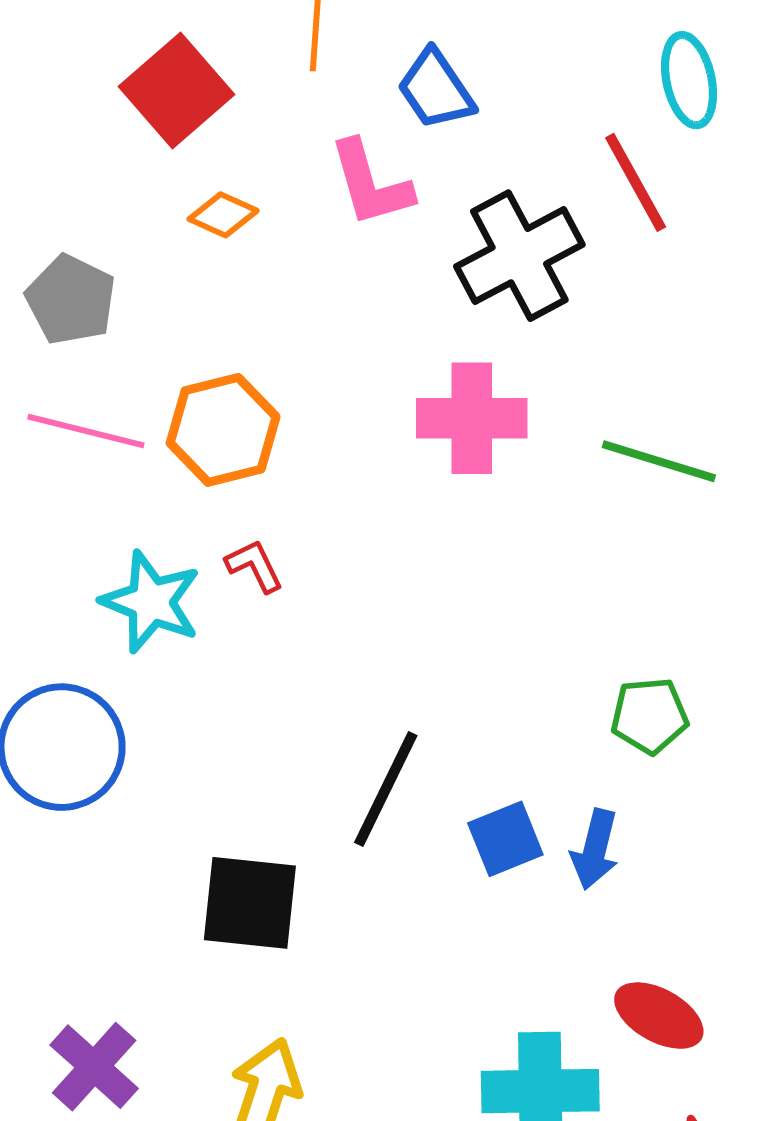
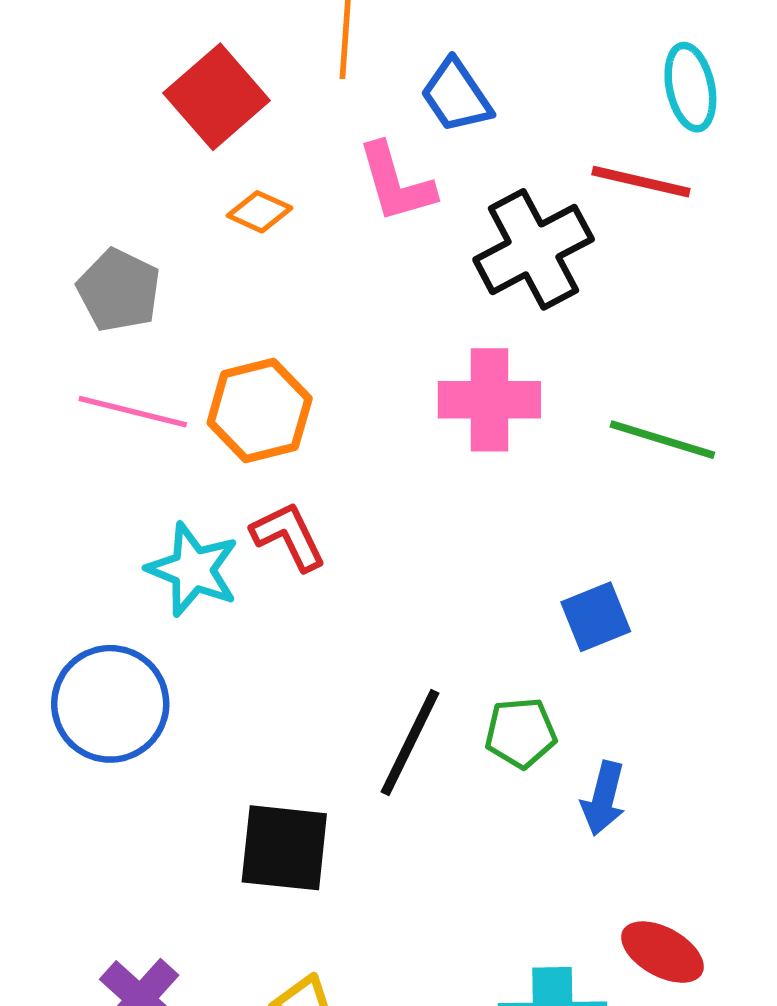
red line: (636, 182) -> (641, 182), turned -48
red L-shape: (254, 566) -> (289, 536), size x1.4
green pentagon: (650, 716) -> (521, 733), moved
blue square: (505, 839) -> (596, 617), moved

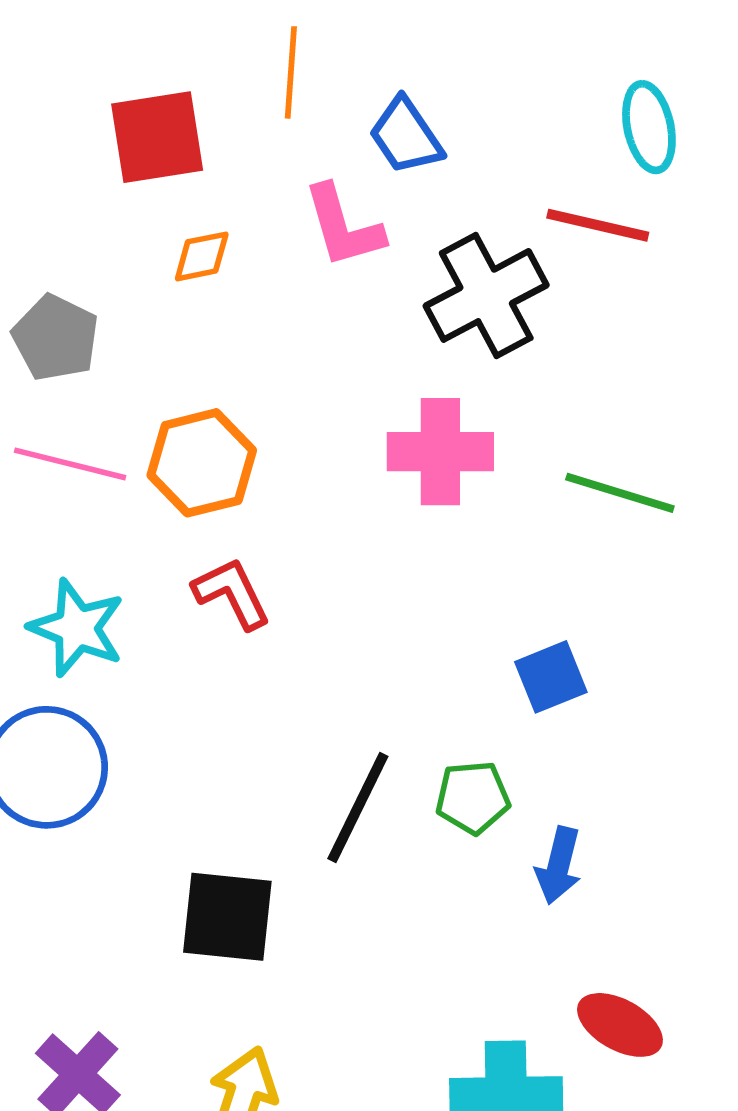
red square: (217, 97) -> (157, 137), turned 32
orange diamond: (260, 212) -> (202, 256), turned -36
cyan star: (193, 570) -> (77, 628), moved

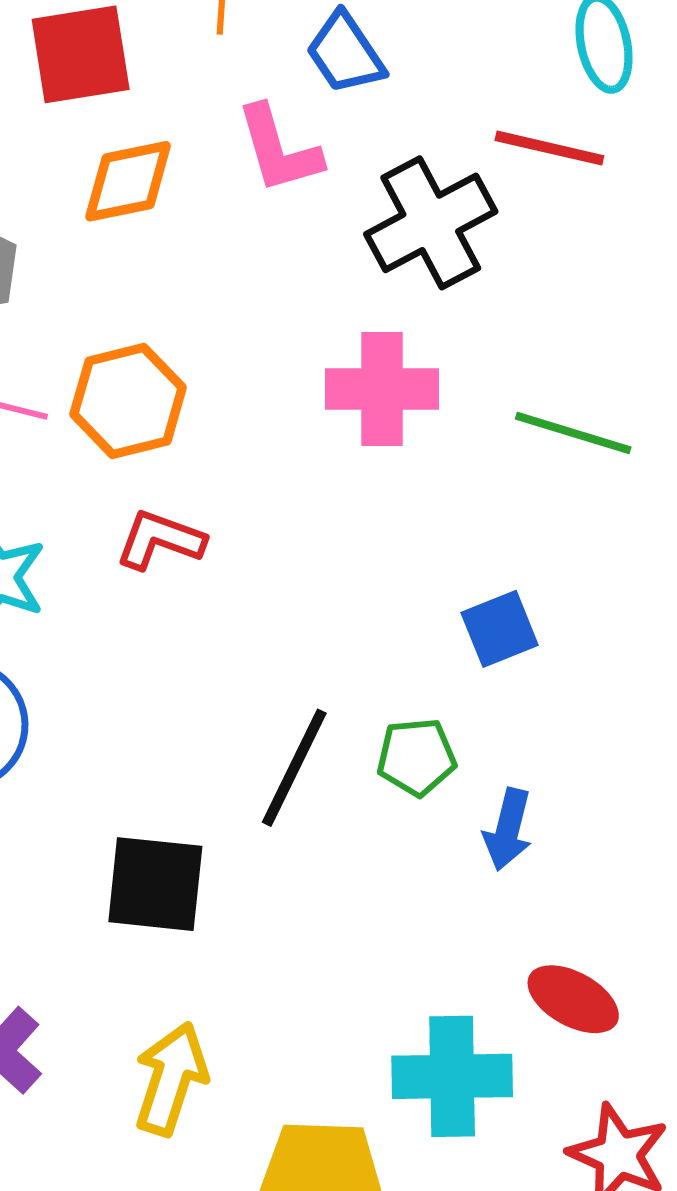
orange diamond: (202, 256) -> (128, 181), size x1.5
red L-shape: (232, 593) -> (160, 540), turned -44

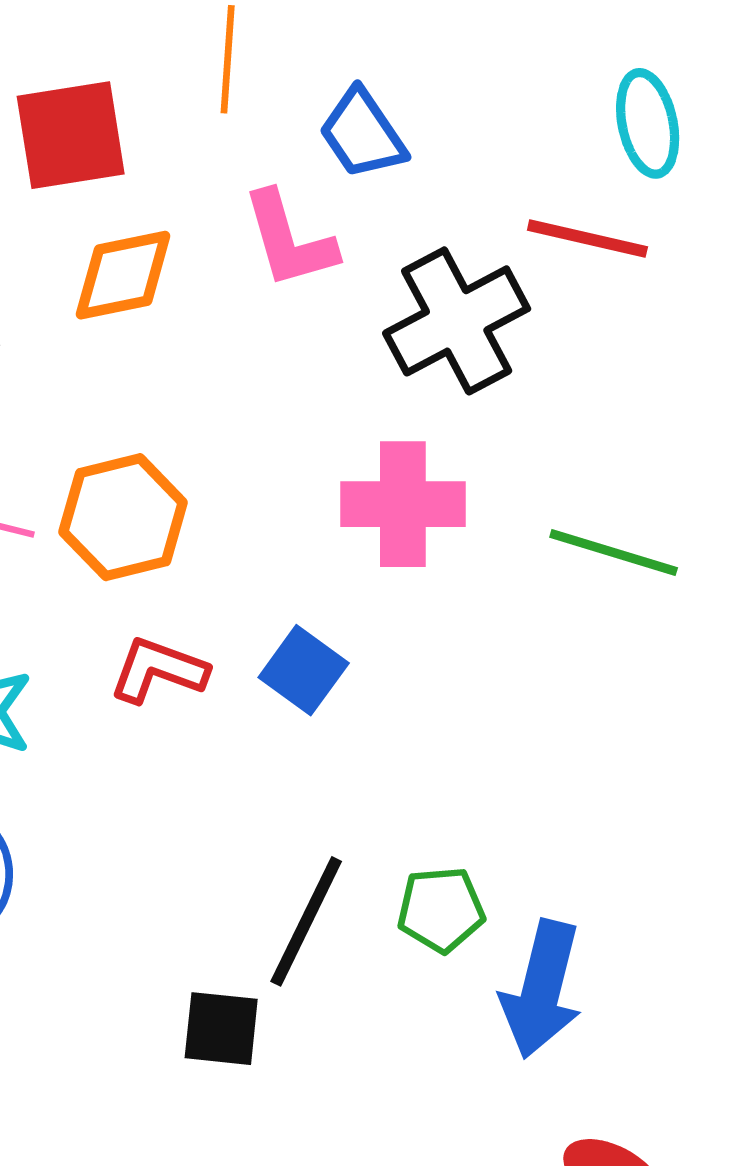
blue square: (500, 629) -> (304, 670), moved, turned -32
blue arrow: (508, 829) -> (542, 989), size x1.5
black square: (155, 884) -> (221, 1029), moved, size x0.7

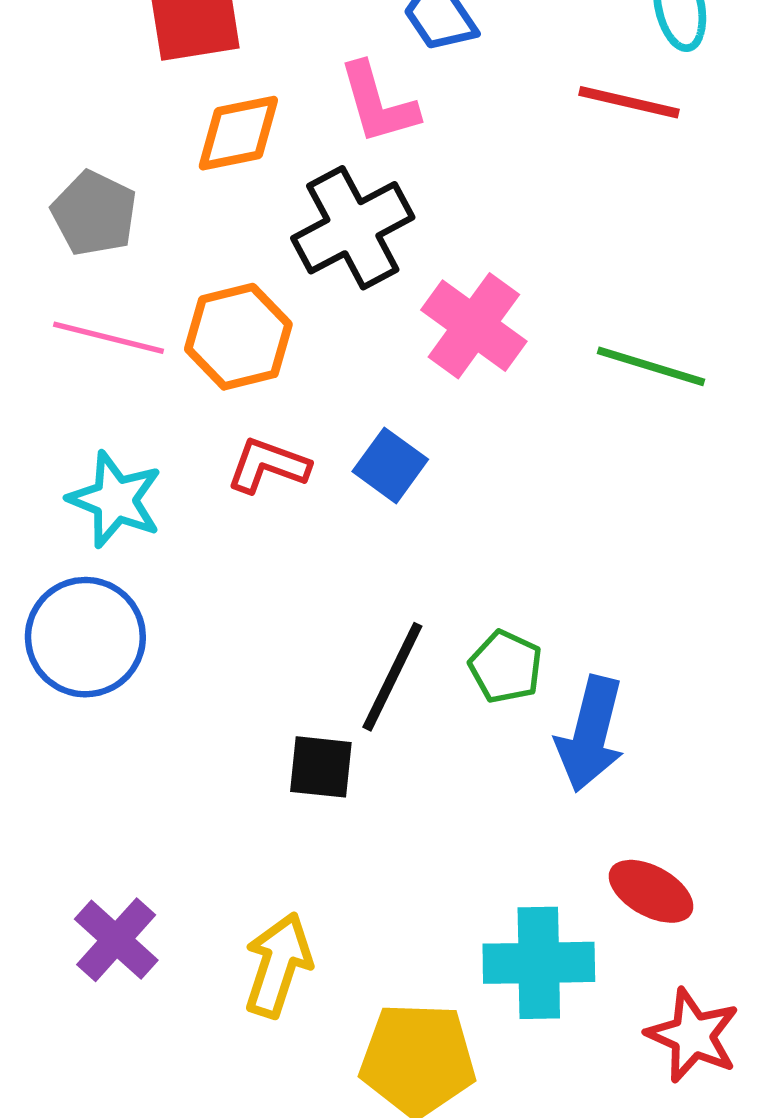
black cross: (457, 321) -> (353, 228), moved
pink cross: (403, 504) -> (474, 326), turned 36
green pentagon: (441, 910) -> (506, 667), turned 30

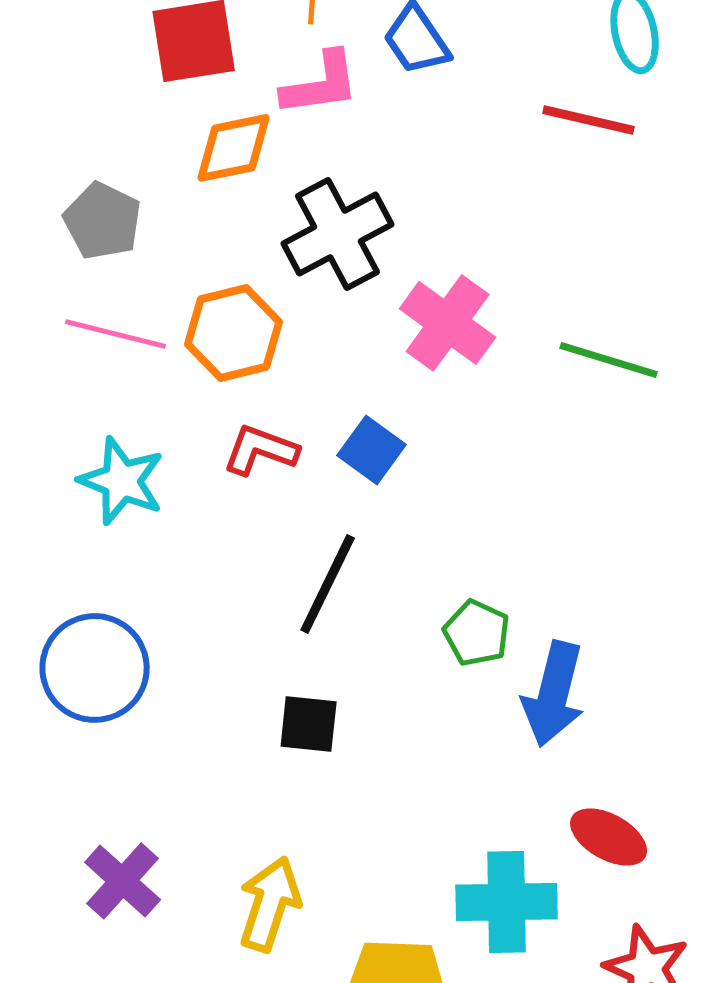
pink L-shape: (378, 103) -> (321, 84), moved, turned -82
blue circle: (85, 637) -> (95, 668), moved
black line: (392, 677) -> (328, 584), moved

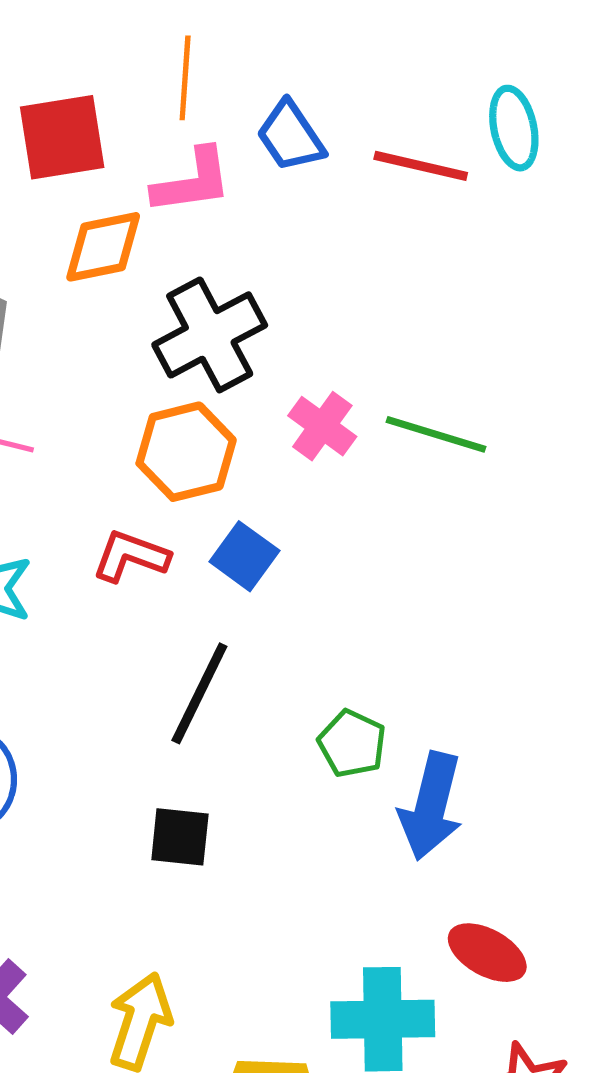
red line: (589, 120) -> (421, 166), moved
pink cross: (448, 323) -> (322, 426), size x0.7
orange hexagon: (234, 333) -> (186, 452), moved
green line: (609, 360) -> (436, 434), moved

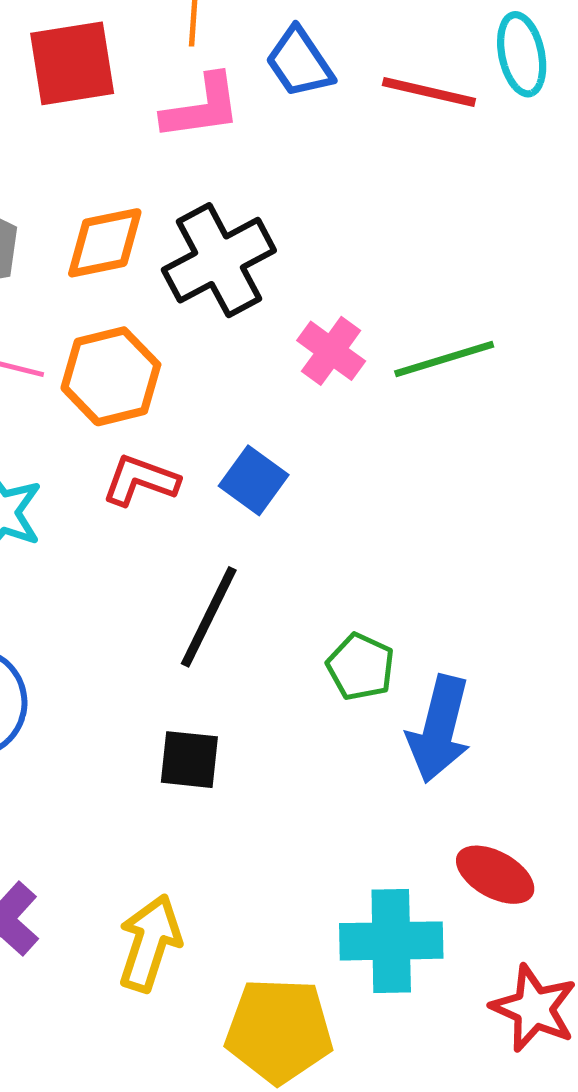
orange diamond: (103, 247) -> (105, 243), moved
green line: (436, 434) -> (444, 359), turned -34
orange hexagon: (186, 452) -> (111, 376), moved

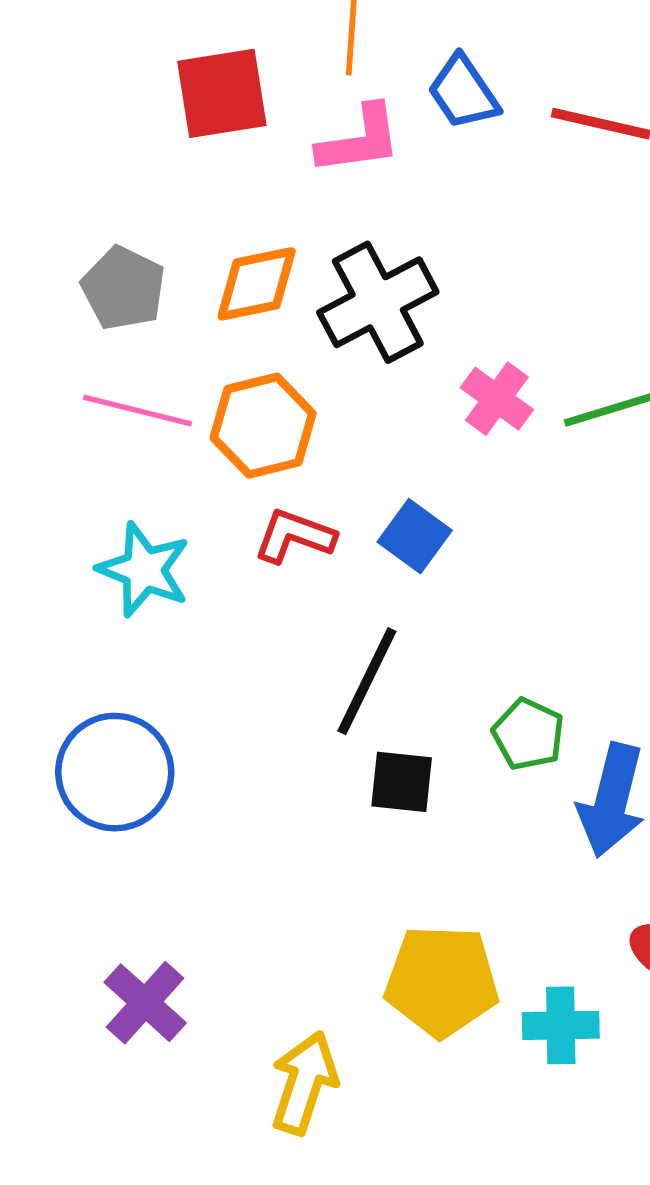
black square: (189, 760) -> (402, 782), moved
cyan cross: (391, 941) -> (561, 1025), size x0.7
yellow arrow: (150, 943) -> (304, 1083), moved
yellow pentagon: (279, 1031) -> (442, 981), moved

